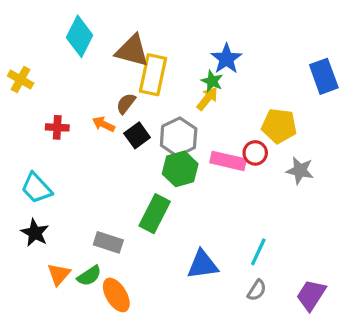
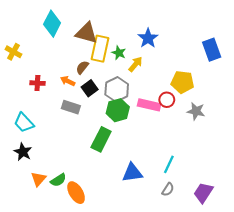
green star: (212, 81) -> (119, 53), moved
gray rectangle: (108, 242) -> (71, 107), moved

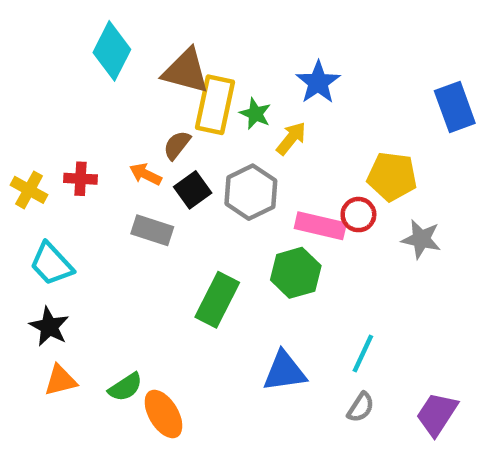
yellow cross: (13, 52) -> (29, 190), moved
green hexagon: (118, 110) -> (296, 273), moved
orange triangle: (38, 179) -> (60, 380), moved, turned 35

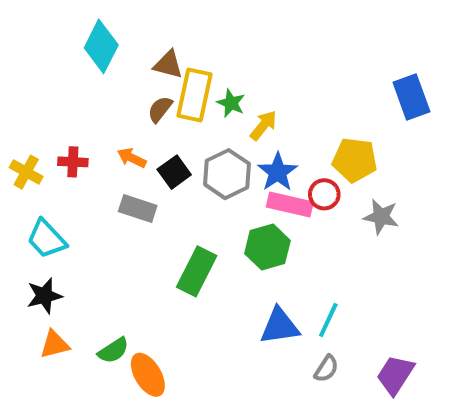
brown triangle: (186, 71) -> (168, 65), size x0.7
blue star: (318, 82) -> (278, 172), moved
brown semicircle: (177, 145) -> (160, 109), moved
black star: (49, 327) -> (44, 296), turned 30
blue triangle: (284, 371) -> (280, 326), moved

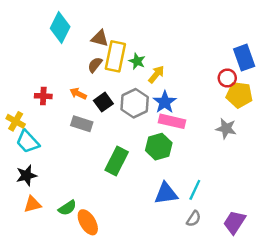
yellow pentagon: (355, 160) -> (239, 95), moved
yellow cross: (26, 172) -> (16, 121), moved
red circle: (324, 194) -> (227, 78), moved

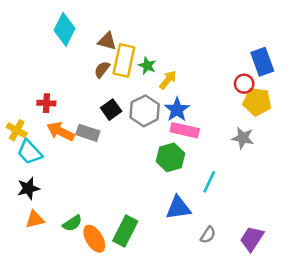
orange arrow: (78, 94) -> (61, 132), moved, size x1.5
green rectangle: (117, 161) -> (125, 231), moved
cyan line: (195, 190) -> (209, 182), moved

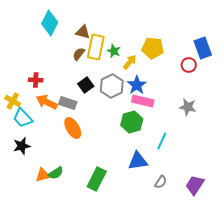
yellow pentagon: (257, 102) -> (153, 48), moved
orange triangle: (35, 219) -> (43, 175), moved
orange ellipse: (94, 239) -> (73, 128), moved

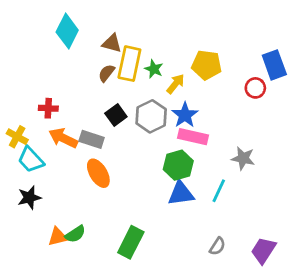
gray star: (188, 107) -> (243, 158), moved
blue triangle: (138, 161) -> (181, 193), moved

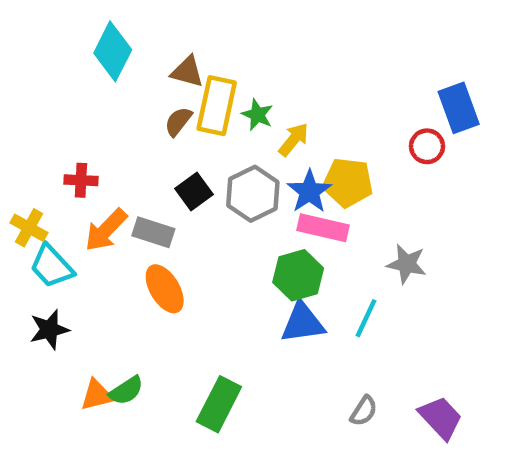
yellow pentagon: (207, 65) -> (348, 183), moved
orange arrow: (63, 138) -> (106, 230), turned -72
purple trapezoid: (263, 250) -> (441, 418), turned 104

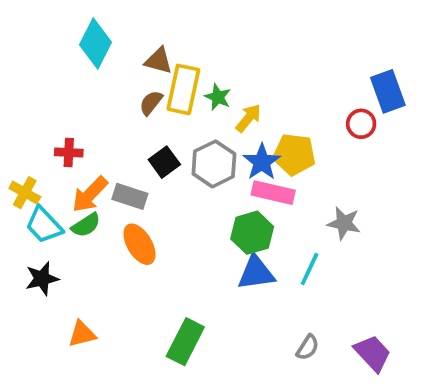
green semicircle: (126, 391) -> (86, 225), moved

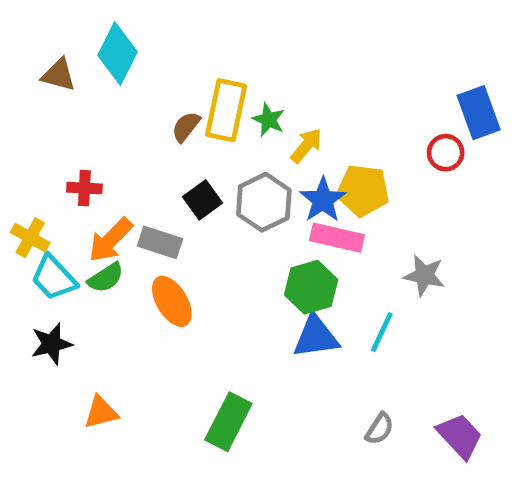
brown triangle: (159, 61) -> (59, 75), moved

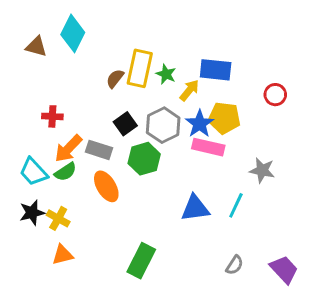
blue rectangle: (479, 113) -> (216, 70), moved, turned -64
yellow cross: (30, 238) -> (58, 218), moved
green hexagon: (311, 287) -> (144, 159), moved

